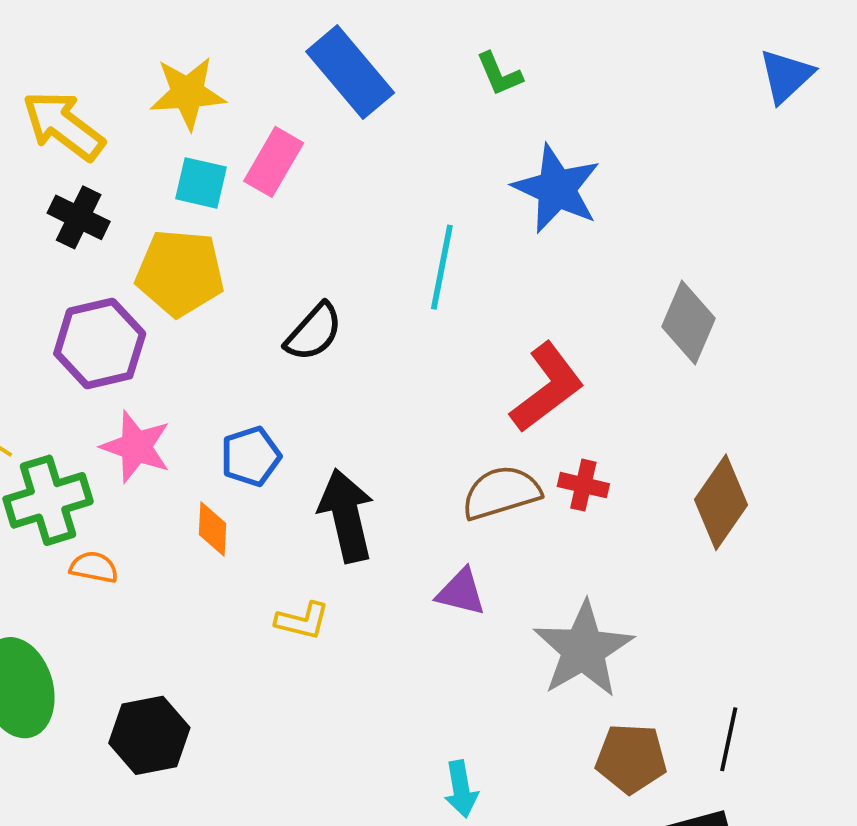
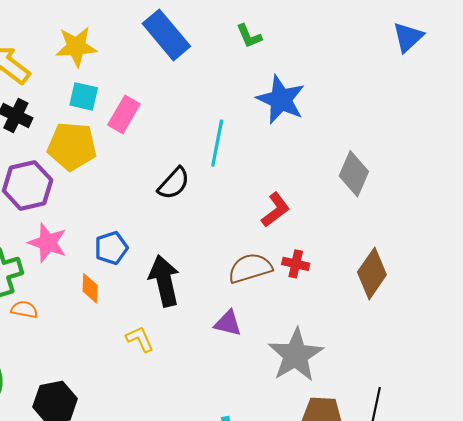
pink rectangle: (274, 162) -> (124, 114), moved
black semicircle: (314, 332) -> (174, 183), moved
red L-shape: (547, 388) -> (276, 210), size x0.7
yellow L-shape: (302, 621) -> (140, 339), turned -128

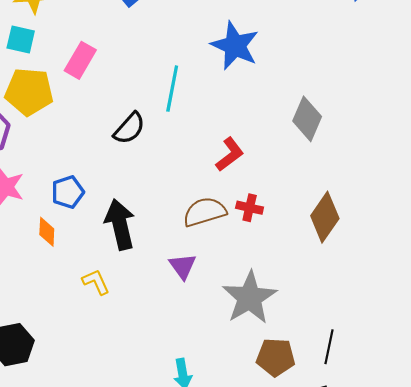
cyan square: (84, 96) -> (21, 39), moved
purple triangle: (228, 323) -> (183, 266), turned 40

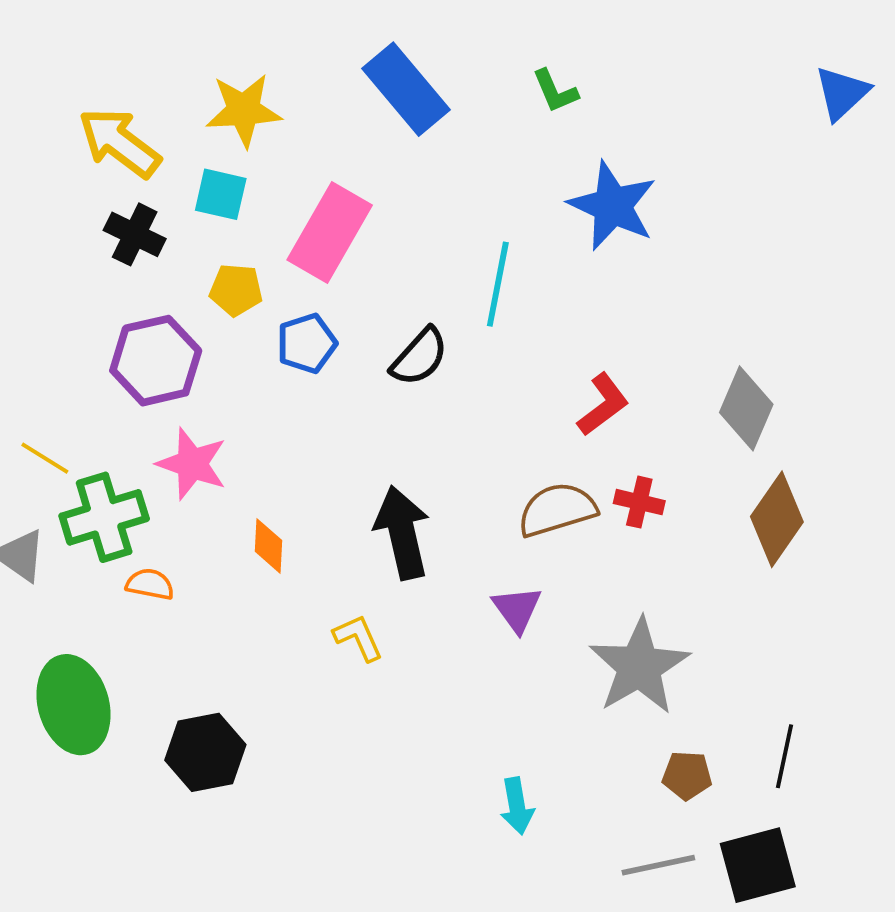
pink rectangle: (80, 60) -> (330, 233), size x1.4
yellow pentagon: (29, 92) -> (236, 290), size x0.6
gray diamond: (307, 119) -> (746, 408), moved
blue pentagon: (68, 192) -> (307, 343), moved
brown pentagon: (276, 357) -> (687, 775), size x0.7

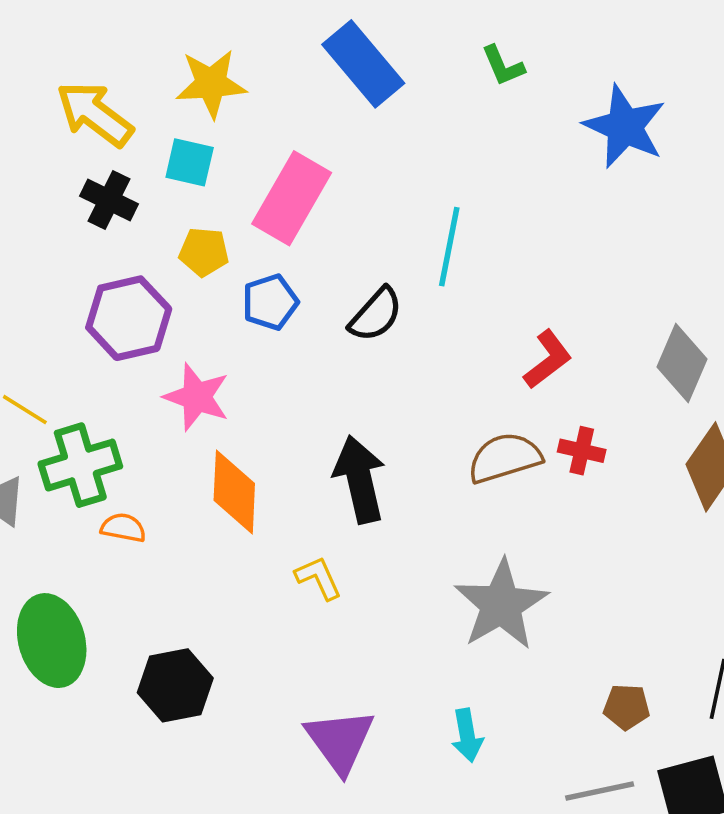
blue star: (613, 206) -> (625, 127), moved
pink star: (192, 464) -> (197, 397), moved
orange diamond: (268, 546) -> (234, 492), size x1.6
purple triangle: (517, 609) -> (340, 741), moved, size x1.5
gray star: (639, 666) -> (501, 605), moved

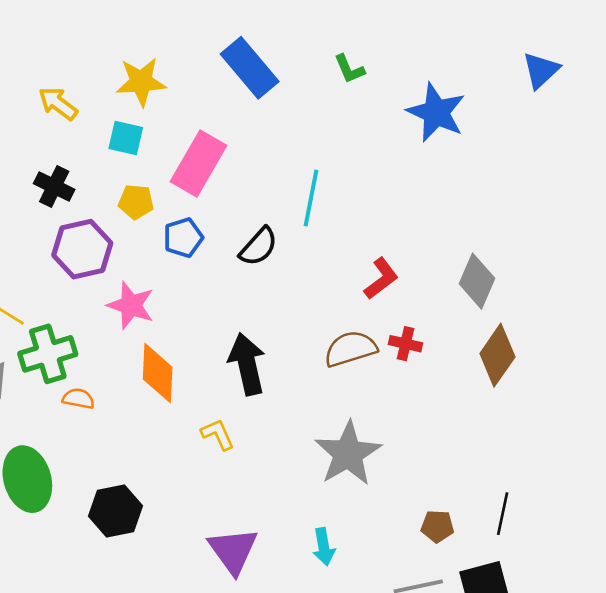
yellow arrow: (95, 114) -> (58, 103), size x0.7
black cross: (109, 200) -> (54, 187), moved

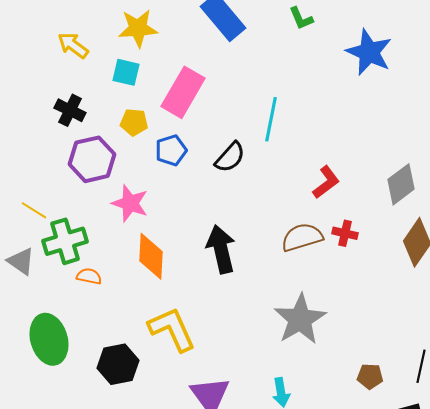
gray diamond: (477, 281) -> (401, 184), turned 30
yellow L-shape: (218, 434) -> (172, 329), moved, size x1.8

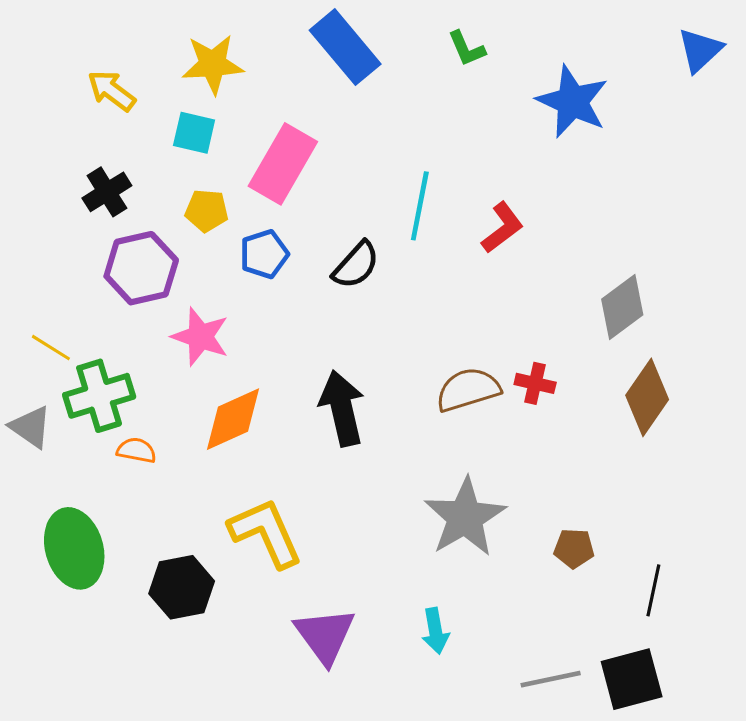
black cross: (70, 110) -> (107, 192), turned 32
red L-shape: (326, 182) -> (502, 228), moved
orange diamond: (151, 256) -> (233, 419), turned 63
brown pentagon: (370, 376) -> (574, 548), moved

